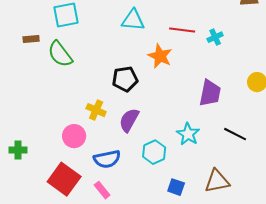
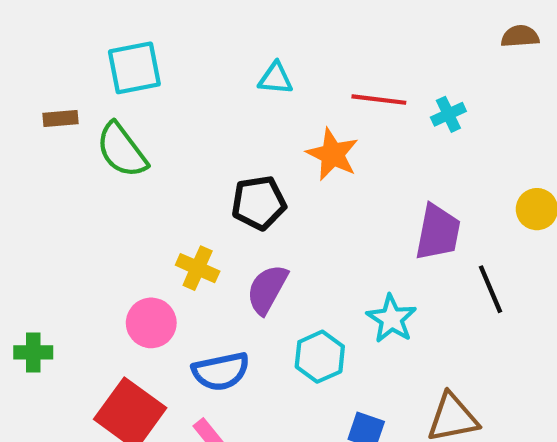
cyan triangle: (133, 20) -> (276, 78), size x0.7
black line: (235, 134) -> (491, 289), moved, turned 40

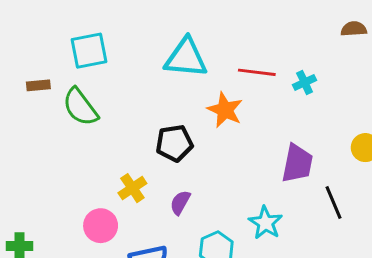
cyan triangle: (276, 78) -> (186, 58), size x1.8
yellow cross: (198, 268) -> (132, 188), turned 32
purple semicircle: (267, 289) -> (180, 203), size x0.7

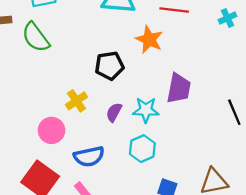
cyan cross: (305, 82) -> (228, 18), moved
purple trapezoid: (297, 163) -> (179, 88), moved
cyan star: (265, 223) -> (146, 110), moved, turned -30

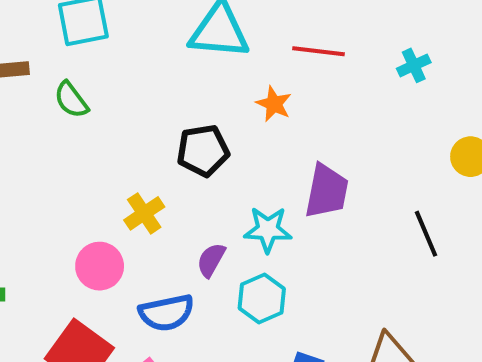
green semicircle: (36, 37) -> (71, 100), size x0.7
orange star: (149, 40) -> (274, 104), size x0.7
purple semicircle: (114, 112) -> (211, 260), moved

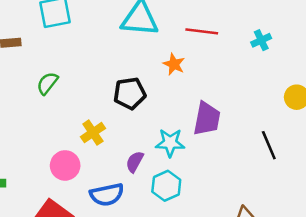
green semicircle: (71, 100) -> (47, 83), moved, turned 75

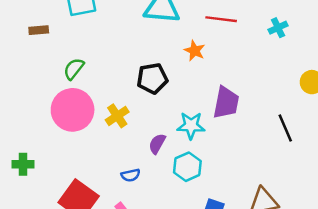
pink circle: (65, 165) -> (73, 110), moved, size x1.5
blue semicircle: (107, 195) -> (131, 175), size x0.6

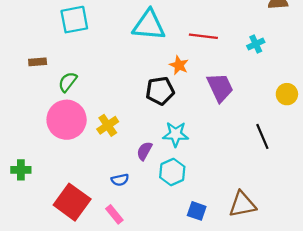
brown rectangle: (39, 30) -> (38, 62), moved
black pentagon: (152, 78) -> (160, 91), moved
purple trapezoid: (226, 103) -> (220, 87), moved, turned -36

